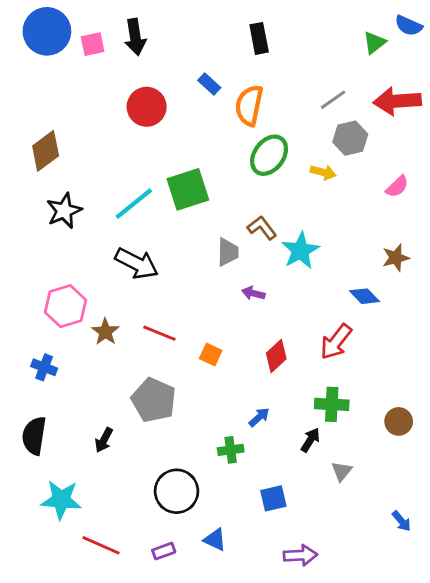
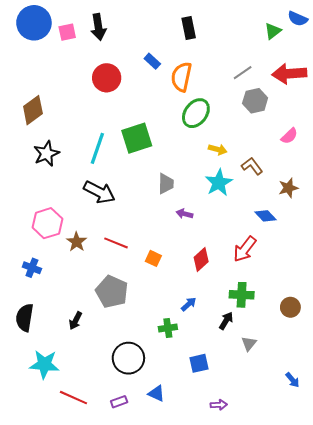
yellow arrow: (323, 172) -> (218, 149), moved
cyan line: (134, 204) -> (97, 148), turned -32
brown L-shape: (262, 228) -> (252, 166), moved
purple arrow: (300, 555) -> (219, 405), size x0.7

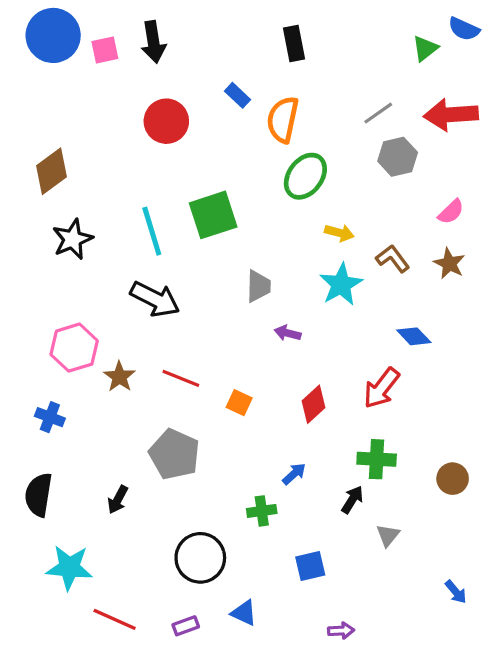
cyan line: (97, 148) -> (152, 231), turned -36
brown star: (288, 188) -> (449, 264), moved, turned -30

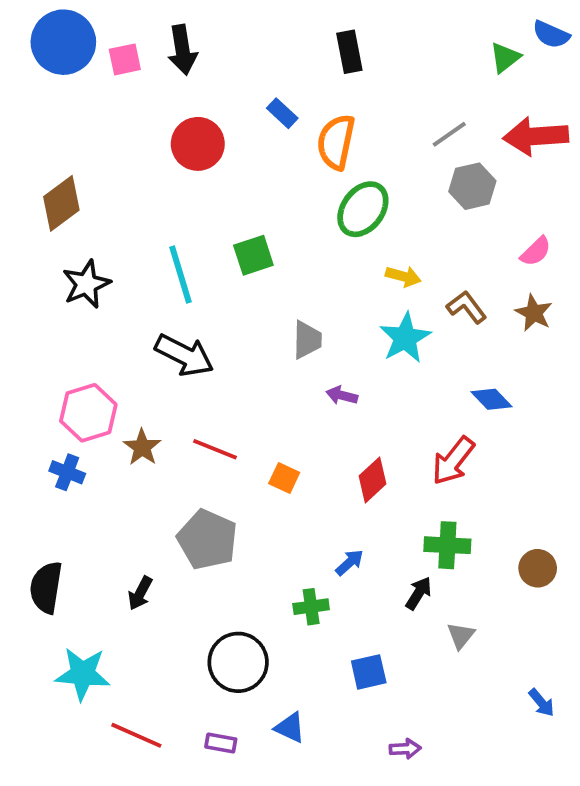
green square: (213, 215) -> (253, 255), size x0.7
blue cross: (50, 417) -> (67, 472), moved
purple rectangle: (186, 626) -> (221, 743), turned 30

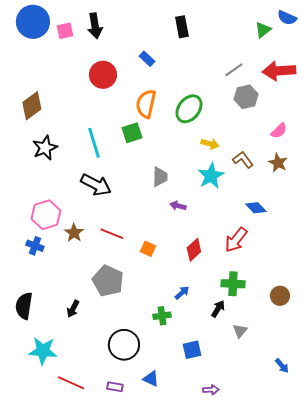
orange semicircle: (336, 142) -> (146, 104), moved

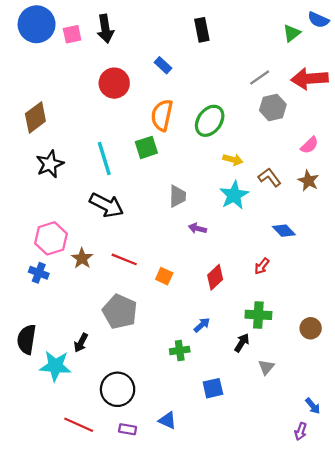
red arrow: (236, 240) -> (262, 266), size x0.6
black circle: (124, 345) -> (118, 389), moved
cyan star: (43, 351) -> (55, 366), moved
purple arrow: (211, 390) -> (301, 431), moved, turned 112

